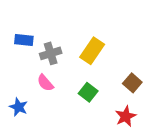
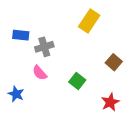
yellow rectangle: (92, 51) -> (89, 21), moved
brown square: (132, 83) -> (114, 62), moved

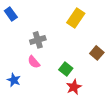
blue rectangle: (21, 35) -> (11, 14), moved, turned 48
red star: (110, 102) -> (74, 87), moved

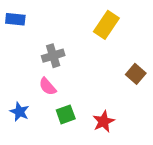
blue rectangle: (11, 14) -> (15, 19), turned -48
green square: (66, 69) -> (66, 114), moved, turned 32

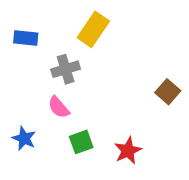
blue rectangle: (15, 19) -> (26, 38), moved
yellow rectangle: (106, 25) -> (93, 29), moved

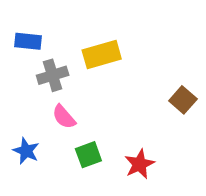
yellow rectangle: (93, 29) -> (102, 54), moved, turned 40
gray cross: (66, 69) -> (53, 75), moved

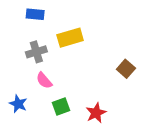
blue rectangle: (28, 41) -> (35, 14), moved

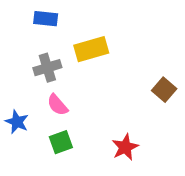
blue star: (18, 104) -> (17, 122), moved
green square: (61, 106) -> (61, 142), moved

